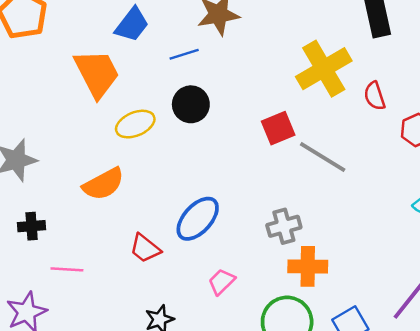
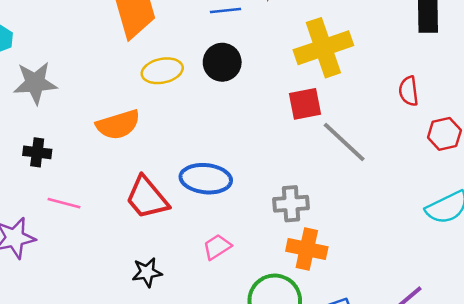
yellow cross: (324, 69) -> (323, 48), moved
blue ellipse: (198, 219) -> (206, 179), turned 42
red trapezoid: (145, 248) -> (147, 198), size x1.4

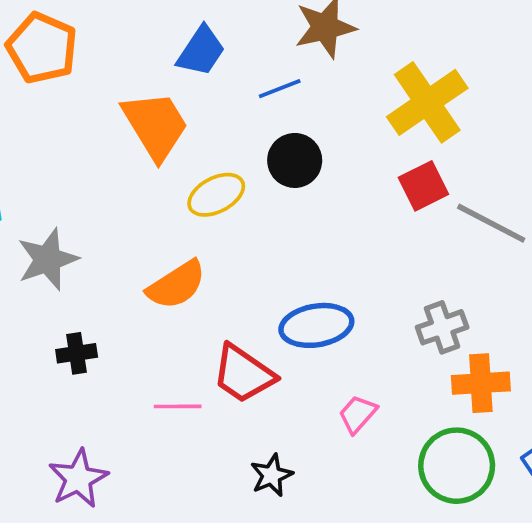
pink line: (64, 203) -> (178, 406), moved

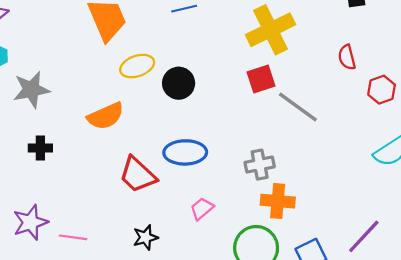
black circle: (295, 160) -> (179, 83), moved
pink line: (178, 406) -> (73, 237), moved

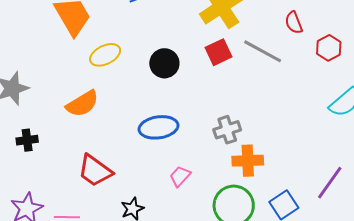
black circle: (179, 83) -> (164, 63), moved
gray line: (298, 107) -> (263, 51), moved
red trapezoid: (138, 175) -> (95, 171), moved

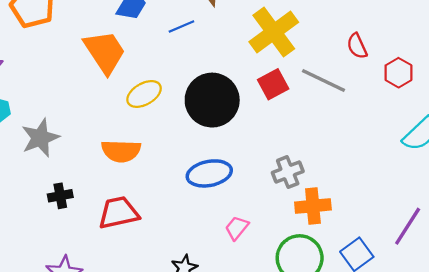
black circle: (164, 63) -> (212, 100), size x1.6
orange semicircle: (82, 104) -> (121, 151), turned 36
red trapezoid: (95, 171) -> (119, 213), moved, turned 135

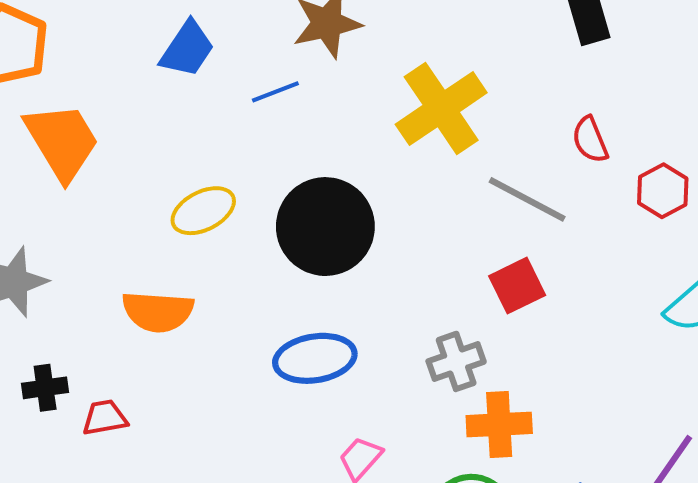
orange trapezoid: (105, 52) -> (62, 141), moved
red square: (273, 84) -> (517, 286), moved
red trapezoid: (119, 213) -> (105, 418), moved, size x0.6

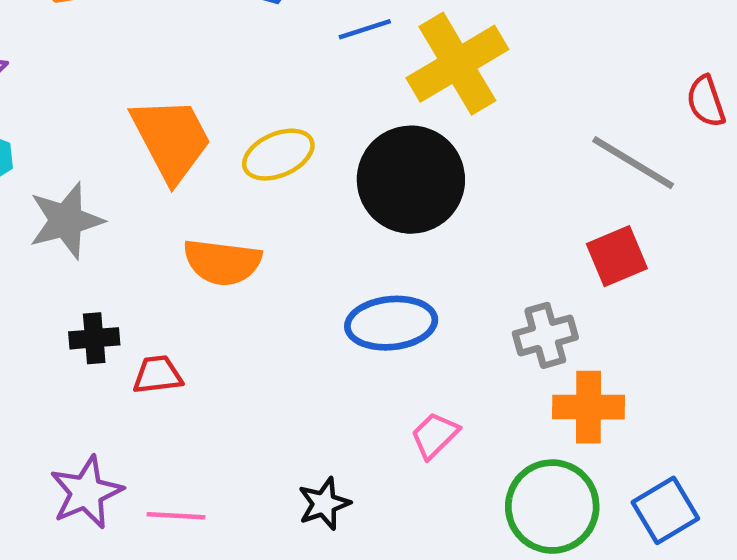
yellow cross: (441, 109) -> (457, 64), moved
orange trapezoid: (62, 141) -> (171, 139), moved

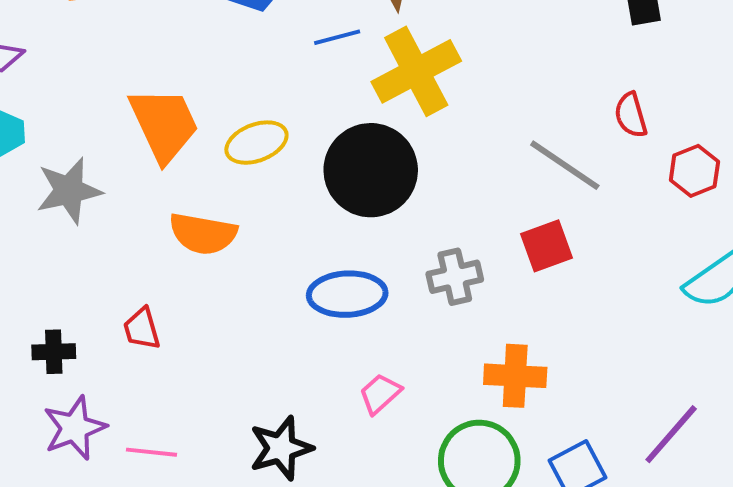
gray cross: (545, 335) -> (455, 277), moved
black cross: (94, 338) -> (54, 352), moved
red trapezoid: (158, 375) -> (142, 329), turned -102
black star: (324, 504) -> (281, 448), size x1.4

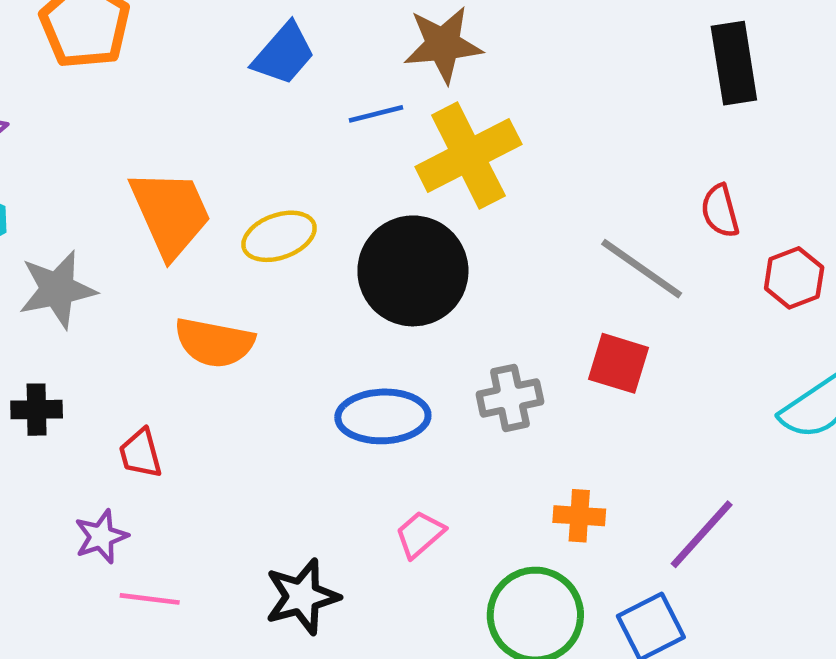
red square: (546, 246) -> (619, 363), turned 36
black cross: (54, 352) -> (37, 410), moved
orange cross: (515, 376) -> (579, 516), size x0.7
purple star: (75, 428) -> (101, 537), moved, size x0.7
purple line: (671, 434) -> (702, 534), moved

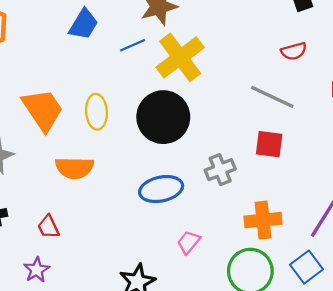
red semicircle: (720, 211) -> (294, 51), moved, turned -80
yellow ellipse: (279, 236) -> (96, 112), turned -64
orange cross: (579, 516) -> (263, 220), size x1.5

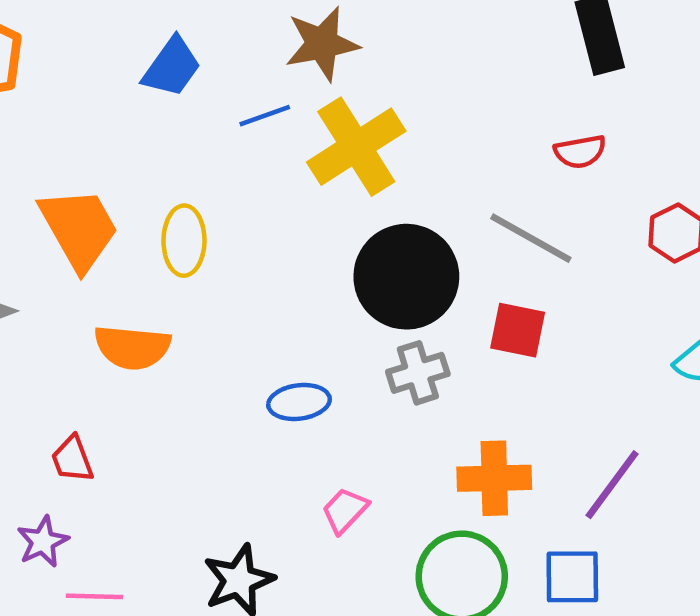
black circle: (163, 117) -> (406, 277), moved
blue ellipse: (161, 189) -> (299, 402), size x0.7
blue square: (306, 267) -> (572, 577), turned 32

